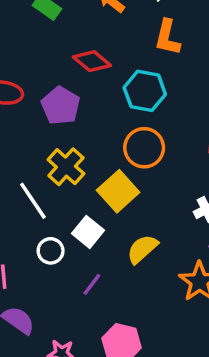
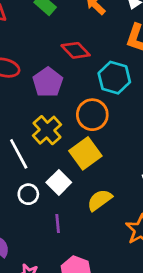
orange circle: (144, 148) -> (92, 115), moved
purple line: (92, 284) -> (58, 223), turned -48

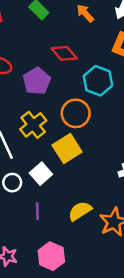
yellow semicircle: (100, 200) -> (80, 211), moved

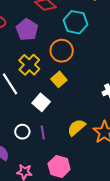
yellow square: (67, 148) -> (59, 79), size x0.7
white circle: (12, 183) -> (22, 132), moved

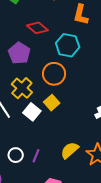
white square: (41, 102) -> (32, 112), moved
purple line: (43, 133) -> (36, 156), turned 32

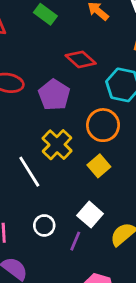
white square: (32, 112) -> (90, 215), moved
white circle: (16, 155) -> (44, 225), moved

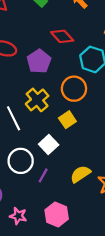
white square: (90, 215) -> (49, 145), moved
white circle: (44, 225) -> (21, 161), size x1.5

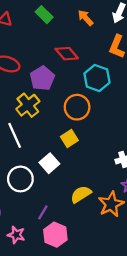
yellow cross: (37, 100) -> (28, 105), moved
purple line: (43, 175) -> (43, 212), moved

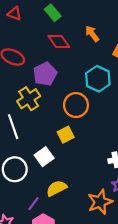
orange arrow: (86, 18) -> (92, 34), moved
red diamond: (67, 54) -> (59, 42), moved
yellow semicircle: (81, 194) -> (57, 188), moved

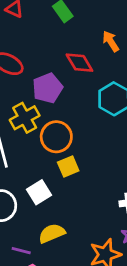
red diamond: (59, 42) -> (79, 63), moved
orange circle: (76, 105) -> (56, 137), moved
purple line: (33, 204) -> (21, 251), turned 64

